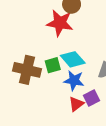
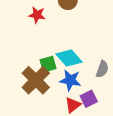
red star: (60, 23) -> (37, 15), moved, size x0.6
brown cross: (27, 70) -> (36, 80), moved, turned 32

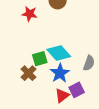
brown cross: (36, 80) -> (28, 73), size x0.6
blue star: (70, 80) -> (60, 73), turned 30

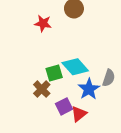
blue star: (60, 73) -> (89, 89), moved
purple square: (77, 90) -> (64, 106), moved

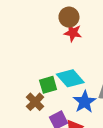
red star: (43, 23) -> (73, 33), moved

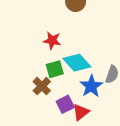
red star: (73, 33) -> (52, 41), moved

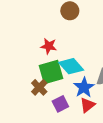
green square: (55, 69) -> (51, 72), size x1.5
red triangle: (81, 112) -> (88, 105), moved

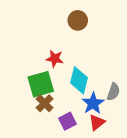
cyan diamond: (71, 66) -> (79, 80), turned 55
green square: (51, 72) -> (41, 84), moved

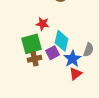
brown cross: (45, 103) -> (34, 59), turned 32
purple square: (68, 121) -> (52, 53), moved

